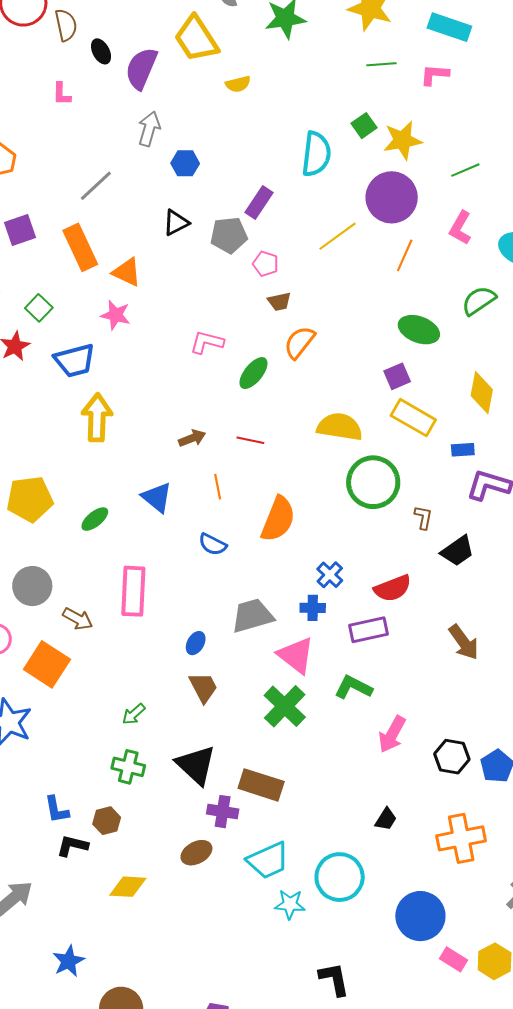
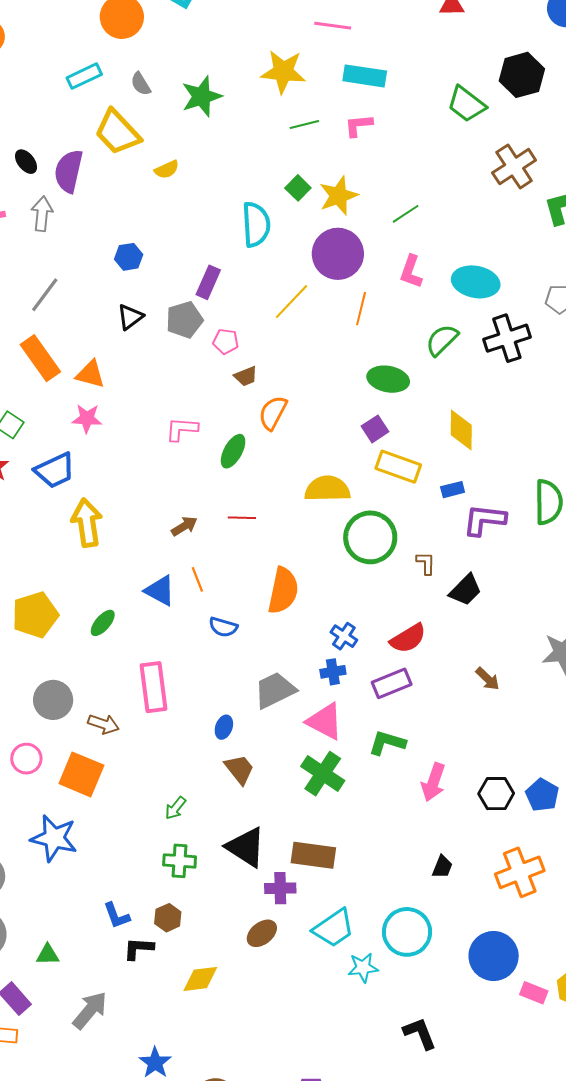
gray arrow: (149, 129) -> (42, 214), moved
orange line: (218, 487) -> (197, 579), moved
brown arrow: (464, 642) -> (488, 679), size x0.7

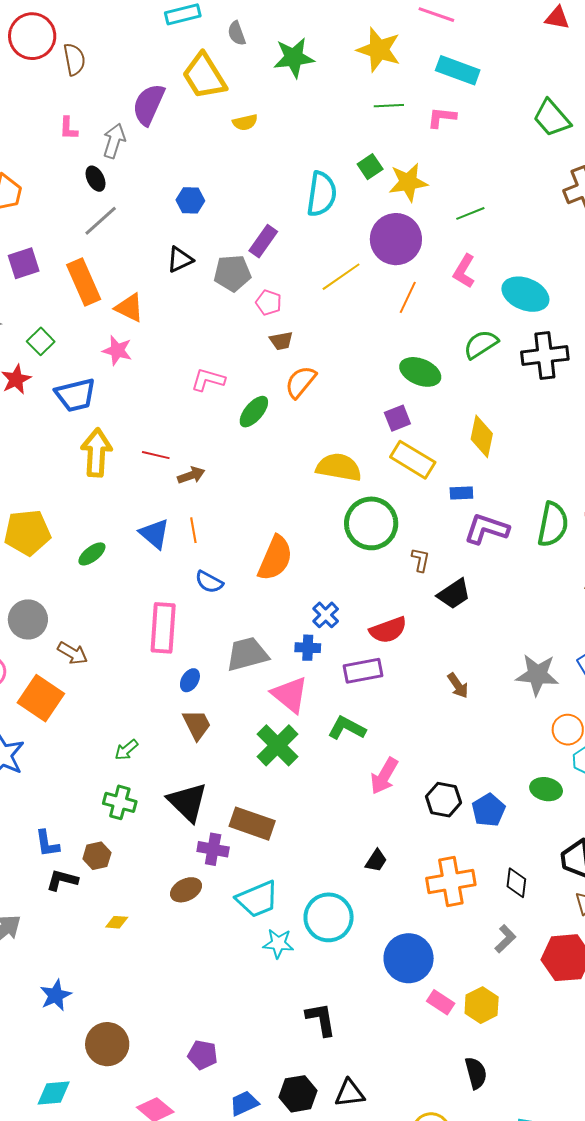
black ellipse: (26, 162) -> (96, 179), moved
red line: (242, 518) -> (156, 455), moved
pink rectangle: (153, 687) -> (163, 628), moved
yellow diamond: (200, 979) -> (117, 922), size x0.6

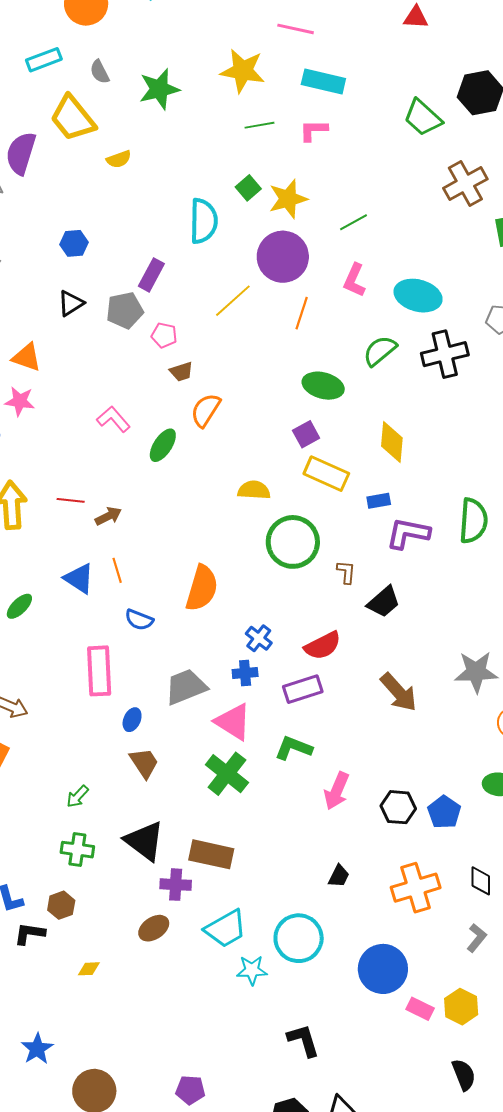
pink L-shape: (208, 380) -> (113, 419), turned 40
yellow semicircle: (339, 467) -> (254, 490), size x0.7
brown arrow: (458, 685) -> (399, 692), size x1.6

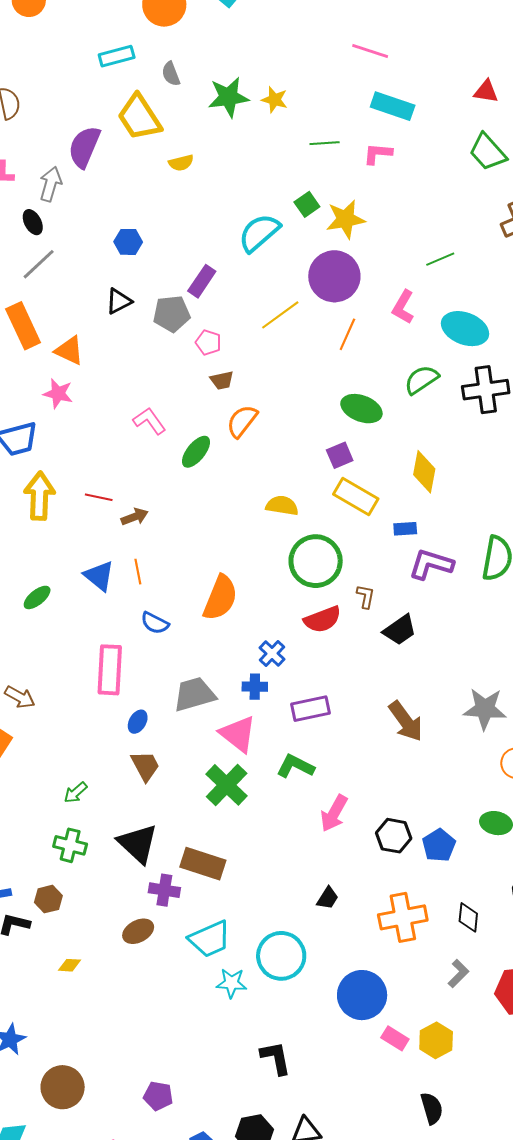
red triangle: (416, 17) -> (486, 91), moved
yellow star: (243, 71) -> (274, 100), moved, size x0.6
cyan semicircle: (204, 221) -> (259, 233), turned -138
green line: (354, 222) -> (440, 259), moved
red semicircle: (323, 646) -> (323, 619), moved

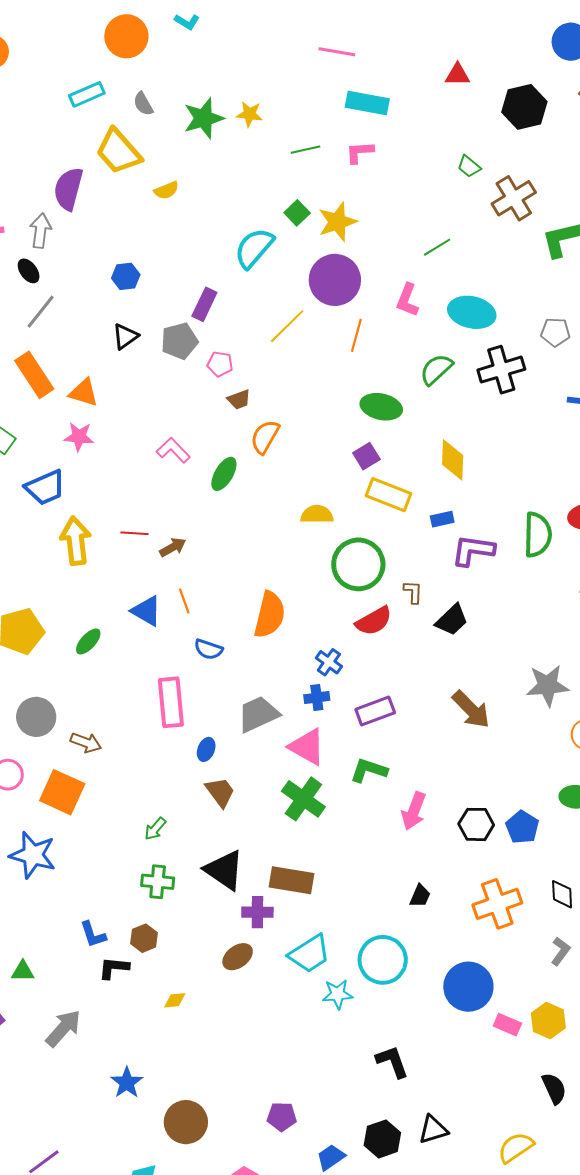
green trapezoid: (488, 152) -> (469, 166), moved, size x0.6

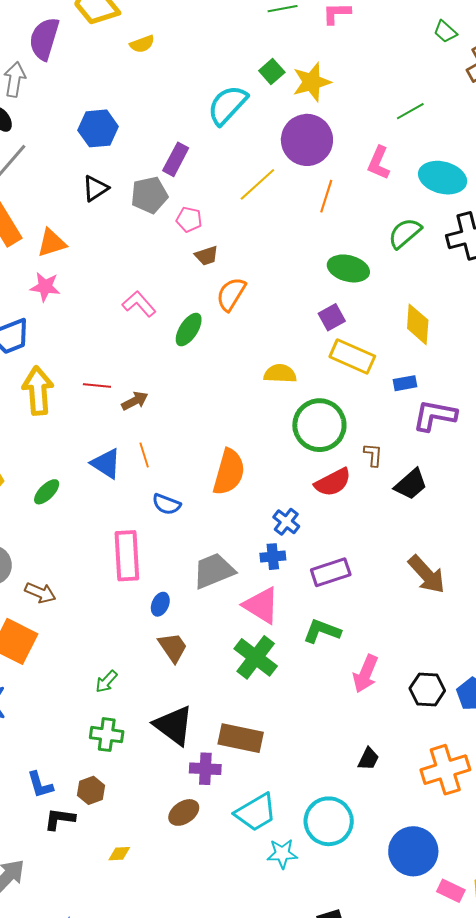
blue hexagon: (126, 276) -> (98, 128), size x1.4
orange triangle: (84, 393) -> (52, 243), turned -36

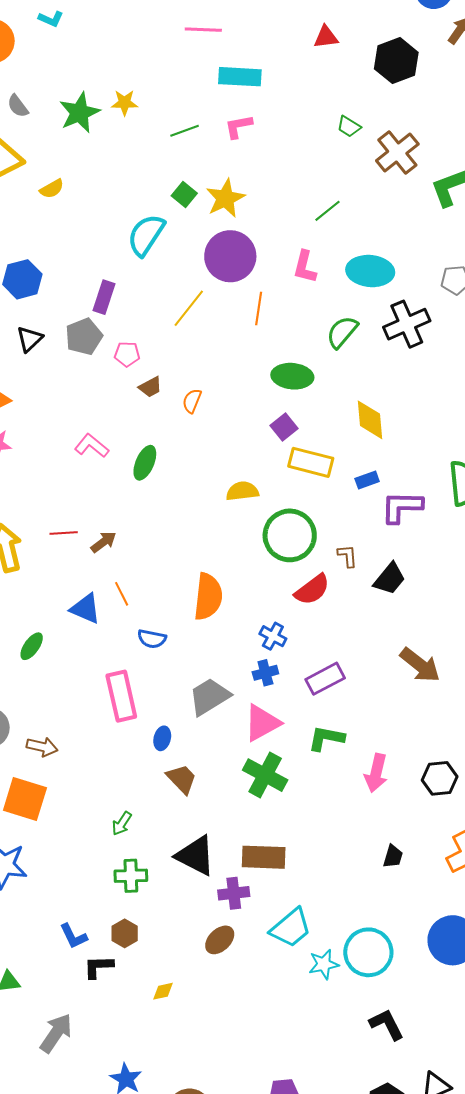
orange semicircle: (231, 294) -> (192, 401), moved, size x0.7
pink triangle: (261, 605) -> (262, 723), turned -51
cyan circle: (329, 821) -> (368, 952), moved

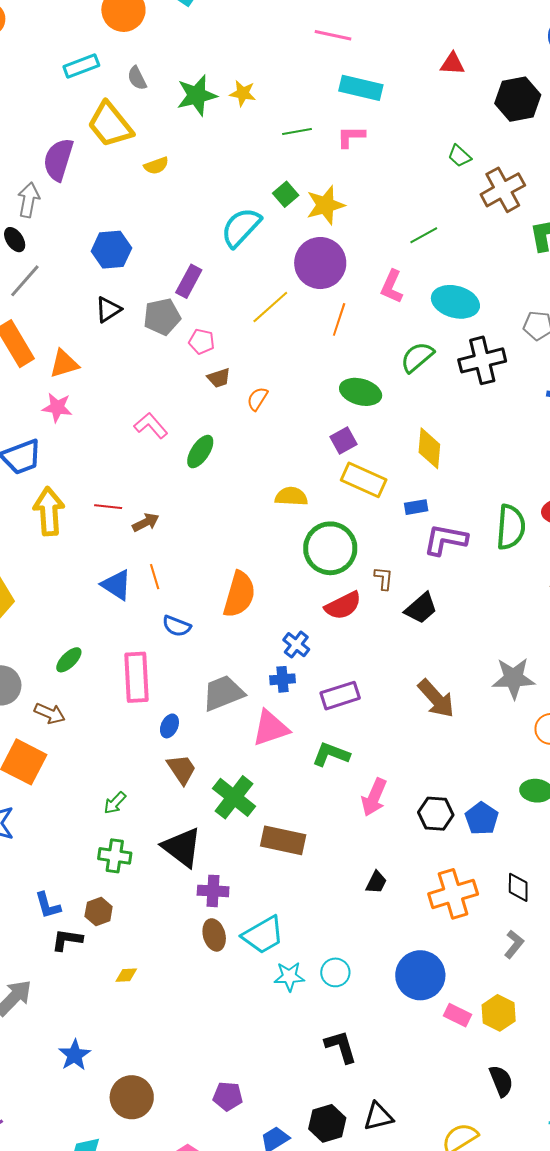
green ellipse: (32, 646) -> (69, 660), moved
green cross: (265, 775) -> (234, 797), moved
brown rectangle: (264, 857) -> (283, 840), moved
brown ellipse: (220, 940) -> (214, 935), moved, turned -72
cyan circle: (368, 952) -> (335, 972), size x0.6

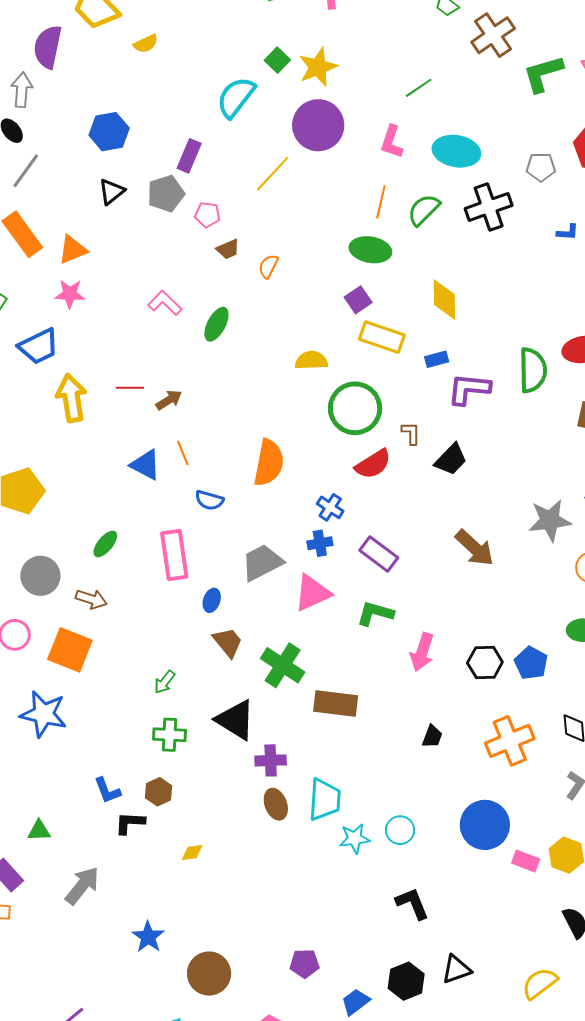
orange line: (339, 319) -> (381, 202), moved
purple rectangle: (340, 696) -> (379, 554), turned 60
cyan trapezoid: (263, 935) -> (325, 800), turned -51

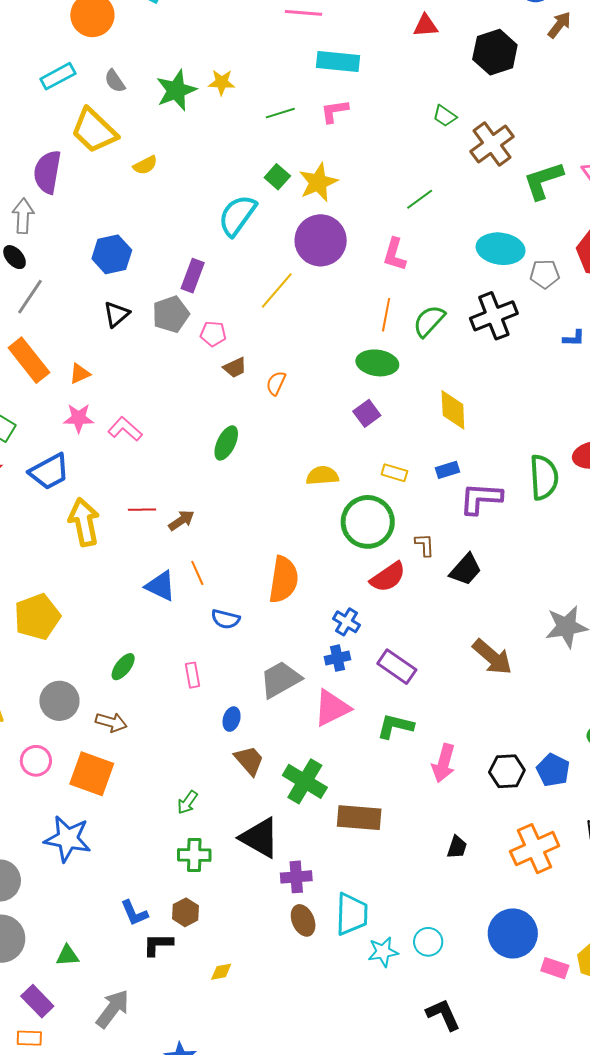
cyan ellipse: (456, 151) -> (501, 249), moved
orange triangle: (73, 250) -> (80, 374), size x0.7
pink L-shape: (165, 303) -> (125, 429), moved
yellow rectangle: (382, 337) -> (394, 473), moved, size x0.6
pink rectangle: (174, 555) -> (192, 675), size x0.5

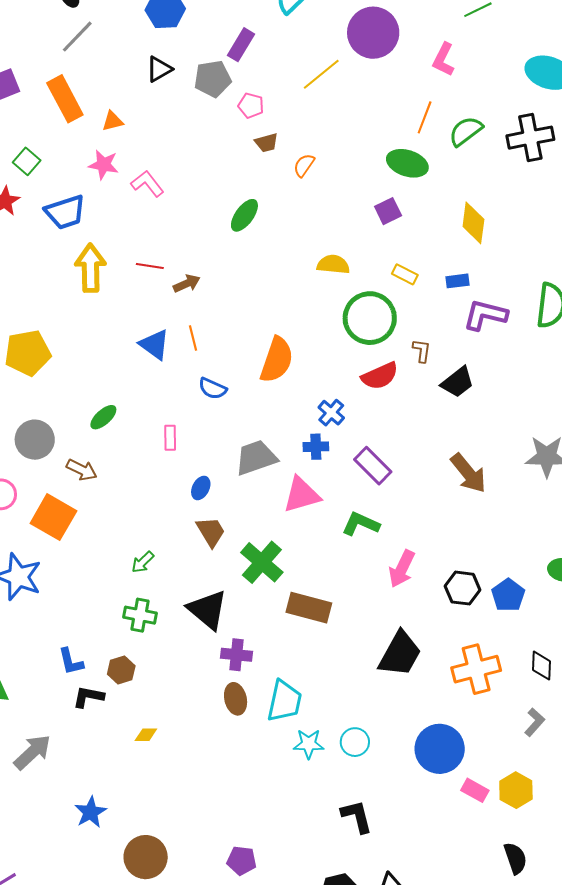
black trapezoid: (457, 847) -> (400, 654), size x2.0

